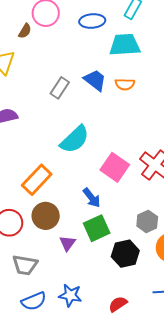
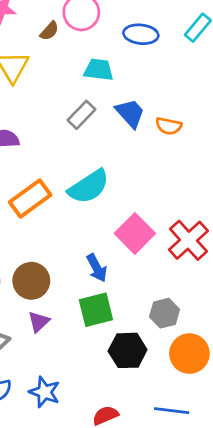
cyan trapezoid: (125, 45) -> (99, 70), moved, size x0.7
orange rectangle: (37, 180) -> (30, 198), moved
purple triangle: (67, 243) -> (39, 322), moved

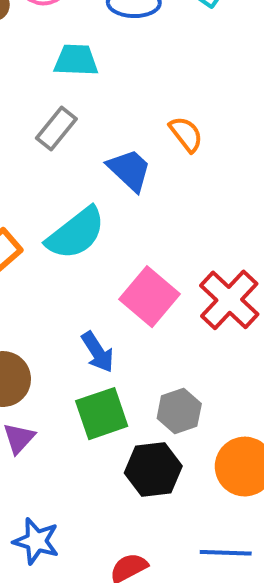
blue trapezoid: (130, 113) -> (129, 170), moved
orange semicircle: (169, 126) -> (186, 134), turned -135
gray hexagon: (164, 313) -> (179, 411), moved

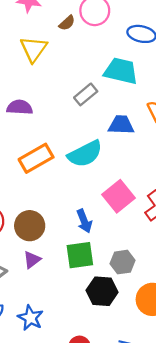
cyan trapezoid: (76, 60) -> (121, 71), moved, size x1.4
blue trapezoid: (129, 170) -> (121, 125), turned -52

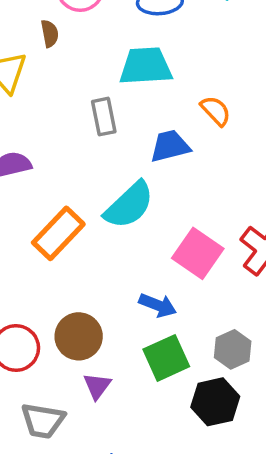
brown semicircle: (67, 23) -> (50, 34), moved, turned -42
gray rectangle: (86, 94) -> (104, 117), turned -45
blue arrow: (84, 221) -> (158, 305), turned -30

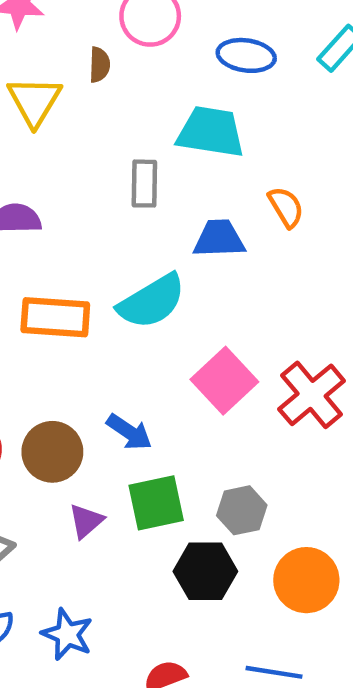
orange rectangle: (58, 233) -> (55, 317), turned 38
blue arrow: (158, 305) -> (129, 432), moved
purple triangle: (97, 386) -> (86, 521), moved

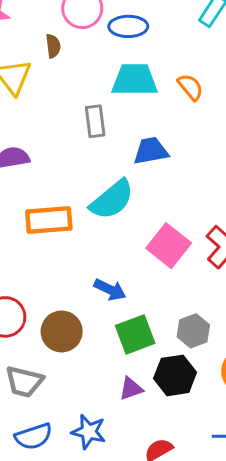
blue ellipse: (246, 55) -> (128, 26), moved
orange semicircle: (286, 207) -> (190, 87), moved
brown circle: (52, 452) -> (62, 331), moved
purple triangle: (86, 521) -> (131, 389), moved, turned 30

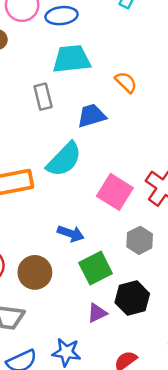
orange semicircle: (190, 87) -> (126, 82), moved
gray hexagon: (193, 331) -> (140, 240), moved

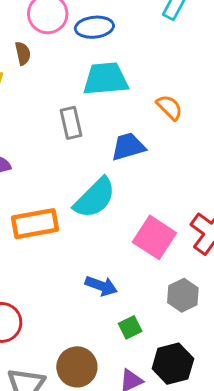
green square: (96, 268) -> (130, 327), size x0.6
brown circle: (35, 272) -> (77, 367), moved

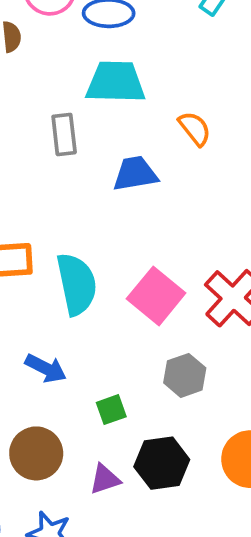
cyan semicircle: (95, 198) -> (77, 284), moved, turned -63
blue arrow: (101, 286) -> (46, 368), moved

